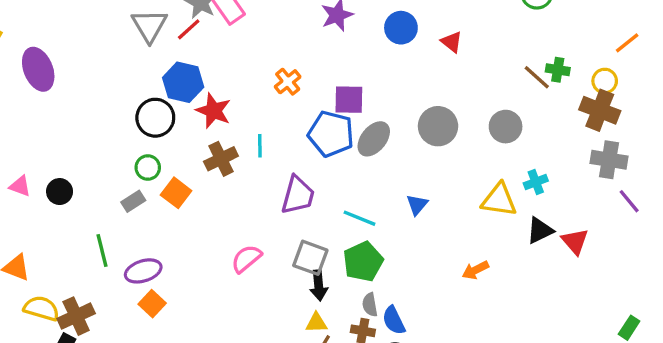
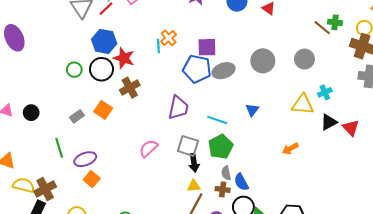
black circle: (155, 118) -> (101, 69), moved
gray ellipse: (374, 139) -> (224, 71), turned 35
cyan line: (260, 146) -> (158, 46), moved
green circle: (148, 168) -> (74, 70), moved

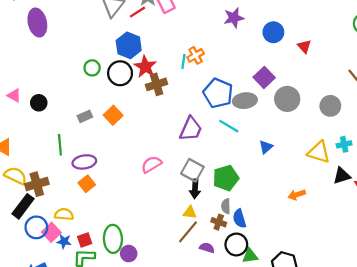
purple square: (207, 47) -> (264, 77), moved, turned 36
brown cross: (130, 88) -> (157, 84), moved
cyan line: (217, 120) -> (229, 126), moved

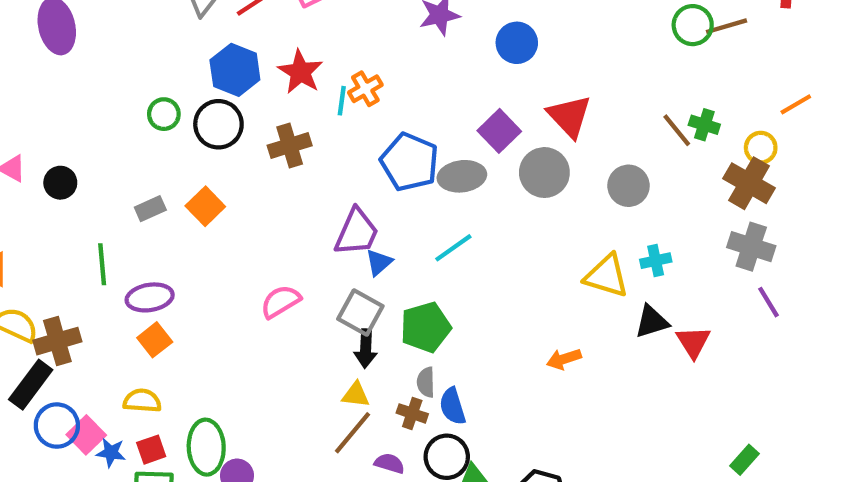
red triangle: (304, 46) -> (569, 116), moved, size x1.6
red star: (145, 67) -> (300, 72), moved
cyan line: (229, 126) -> (453, 248), moved, turned -66
blue triangle: (266, 147) -> (379, 262), moved
yellow semicircle: (64, 214) -> (142, 401), moved

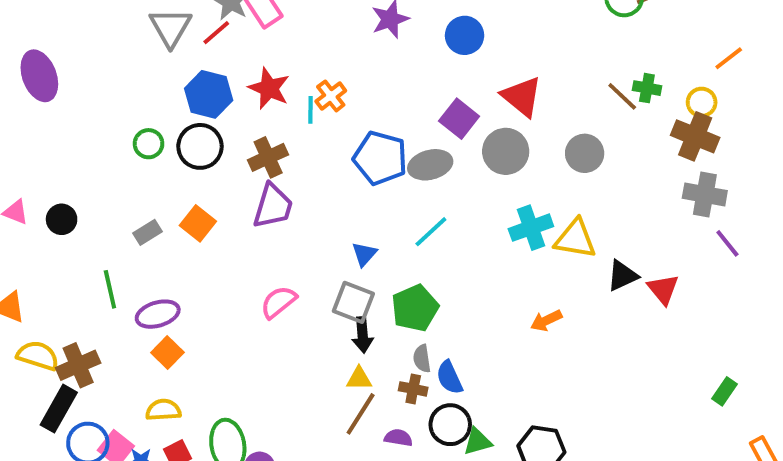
purple trapezoid: (357, 232) -> (273, 206), moved
cyan cross: (656, 261) -> (531, 228), moved, size x1.5

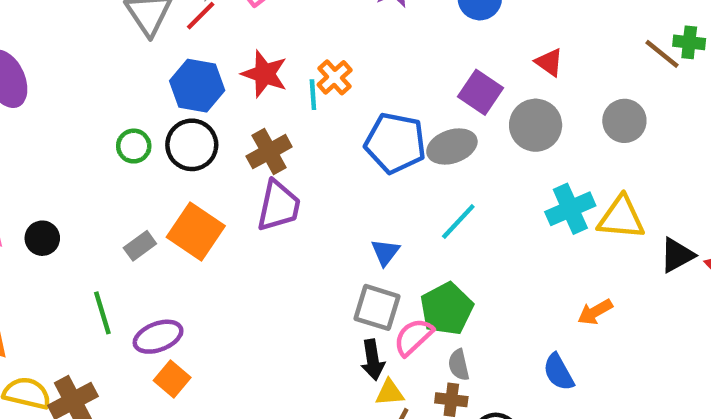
red triangle: (522, 97) -> (549, 62), size x0.6
orange square: (198, 223) -> (196, 232), size x1.4
pink semicircle: (279, 302) -> (413, 337), moved
black arrow: (363, 335) -> (373, 360), moved
blue semicircle: (449, 377) -> (559, 372), moved

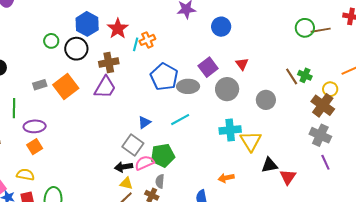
yellow triangle: (621, 218) -> (251, 141), turned 35
black arrow: (373, 360) -> (124, 167), turned 72

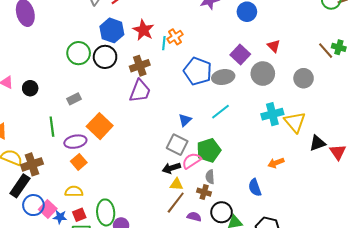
green circle: (51, 41) -> (79, 53), size x1.5
orange square: (66, 87) -> (100, 126), moved

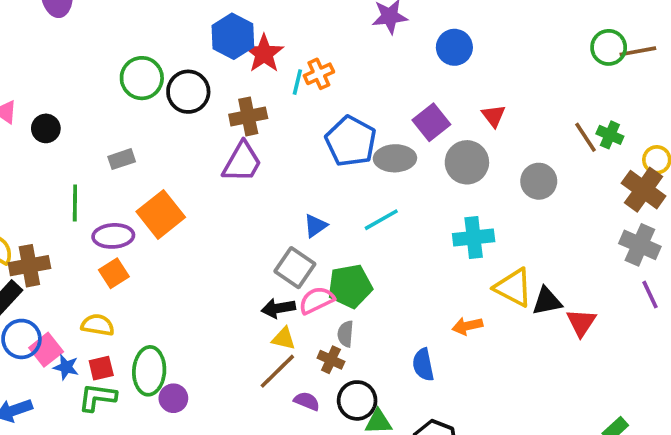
blue hexagon: (112, 30) -> (233, 36), moved
yellow triangle: (295, 122) -> (513, 287), moved, turned -30

